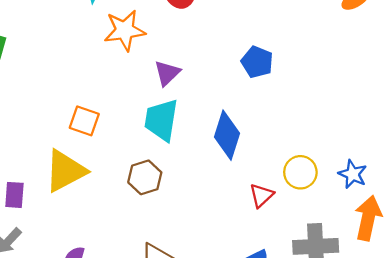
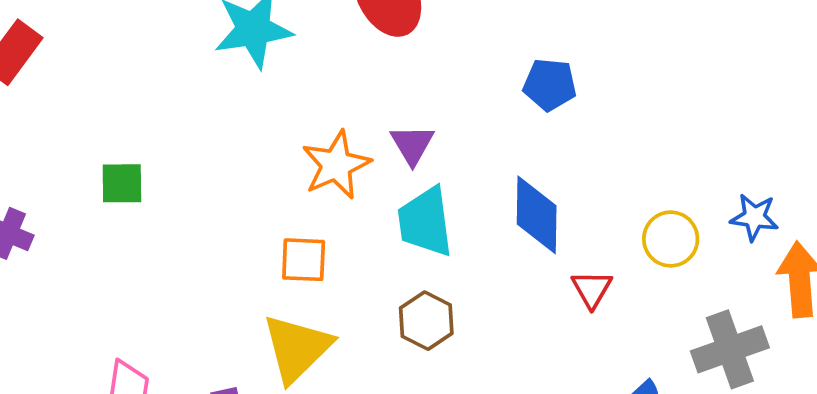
orange star: (125, 30) -> (336, 165), moved
red triangle: (261, 195) -> (592, 289), moved

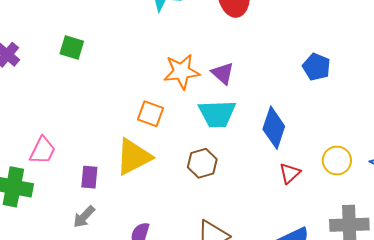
blue pentagon: (550, 85) -> (316, 67), moved
purple triangle: (412, 144) -> (223, 73), turned -35
cyan trapezoid: (425, 222) -> (217, 114), turned -102

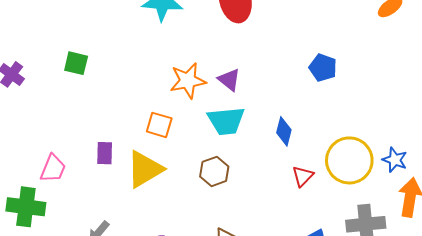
blue diamond: (274, 128) -> (284, 131), size x0.7
yellow circle: (337, 161) -> (349, 160), size x1.6
purple rectangle: (89, 177) -> (105, 153), moved

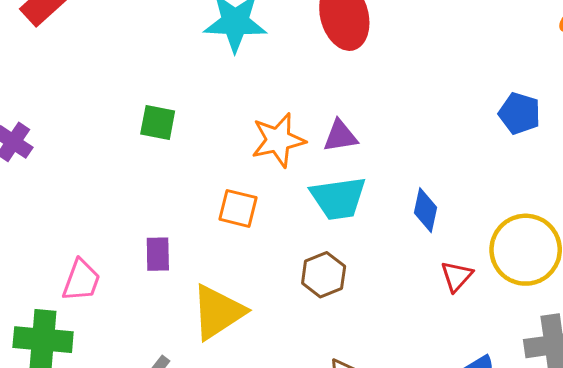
green square: (76, 63) -> (158, 123), moved
blue pentagon: (323, 68) -> (520, 113), moved
purple triangle: (229, 80) -> (340, 136), turned -45
yellow triangle: (145, 169) -> (218, 312), moved

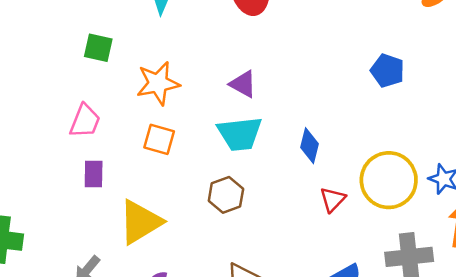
green square: (158, 123) -> (98, 48), moved
purple triangle: (340, 136) -> (243, 84), turned 36
orange star: (278, 140) -> (158, 83), moved
pink trapezoid: (81, 280) -> (85, 121), moved

